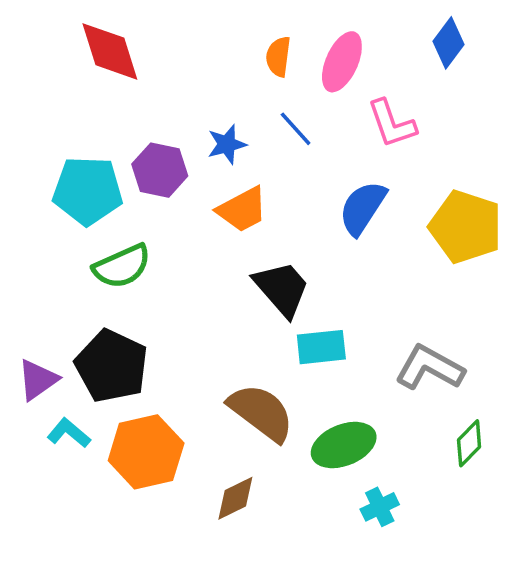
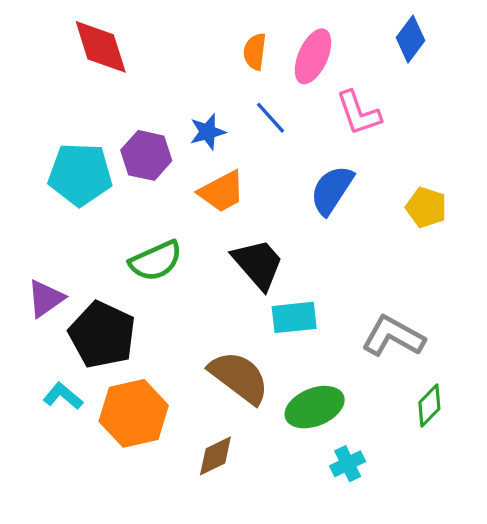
yellow pentagon: (466, 227) -> (426, 207), size x0.6
green semicircle: (122, 266) -> (156, 261), moved
purple triangle: (38, 380) -> (46, 299), moved

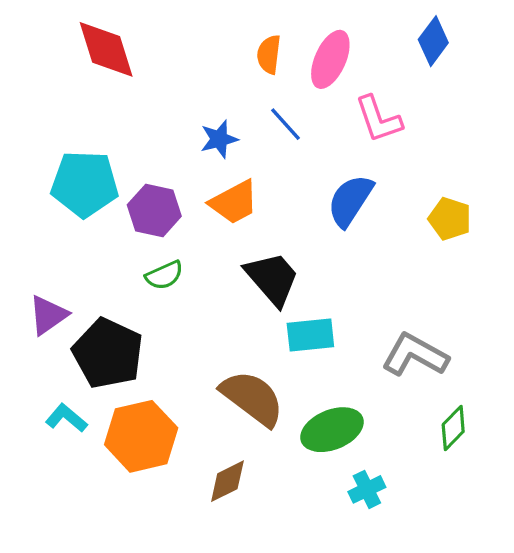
purple hexagon: (146, 155) -> (154, 210), moved
green semicircle: (156, 261) -> (164, 275), size x0.7

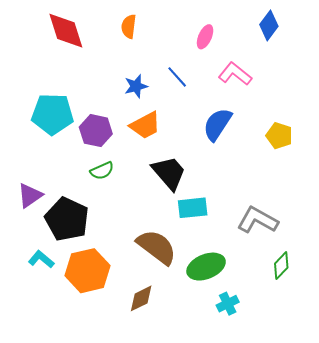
orange semicircle: (269, 54) -> (129, 26), moved
pink ellipse: (330, 59) -> (205, 37), size x0.7
pink L-shape: (379, 119) -> (235, 74), turned 148

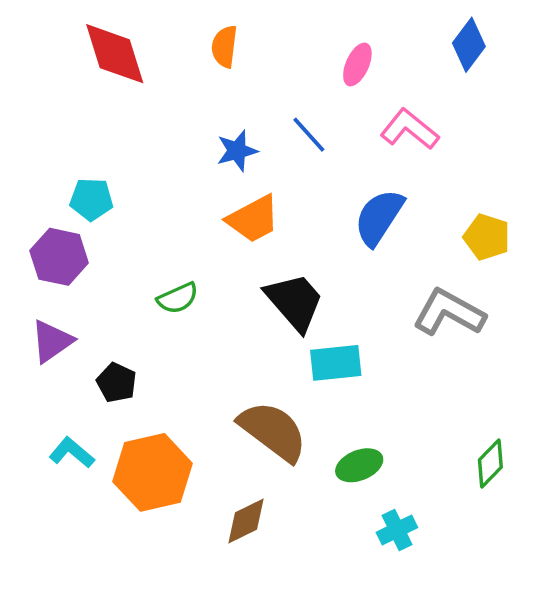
cyan pentagon: (53, 114) -> (91, 199), size x0.6
purple hexagon: (96, 131) -> (59, 257), moved
black pentagon: (67, 219) -> (117, 383), size x0.5
gray L-shape: (258, 220) -> (449, 313), moved
green ellipse: (206, 267) -> (359, 465), size x0.7

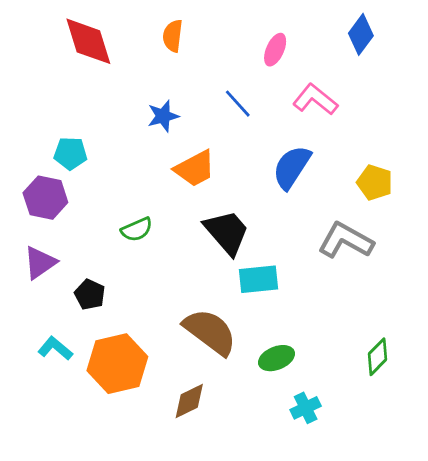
blue star: (237, 151) -> (163, 116), moved

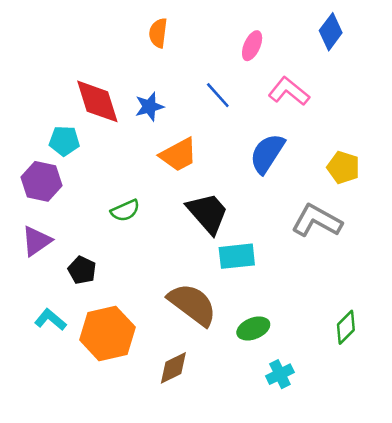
red diamond: (88, 41) -> (97, 101), moved

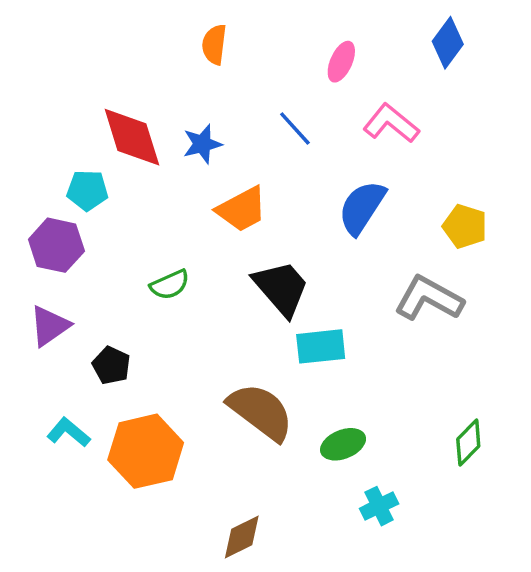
brown diamond: (173, 368) -> (242, 537), moved

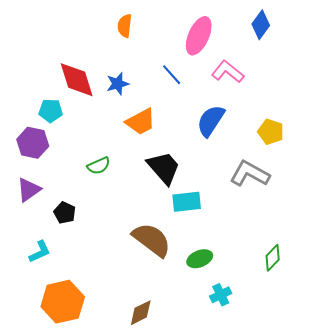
pink ellipse: (341, 62) -> (199, 36), size x1.6
cyan L-shape: (68, 432) -> (40, 252), turned 115
orange hexagon: (146, 451) -> (63, 302), moved

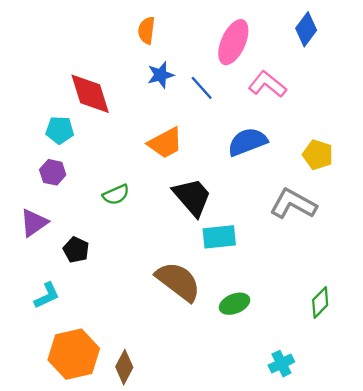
blue star: (118, 84) -> (161, 75), moved
blue semicircle: (211, 121) -> (247, 142), turned 36
purple hexagon: (33, 143) -> (53, 172), moved, size x0.7
cyan cross: (221, 295) -> (281, 364), moved
brown diamond: (141, 313) -> (124, 367), moved, turned -36

